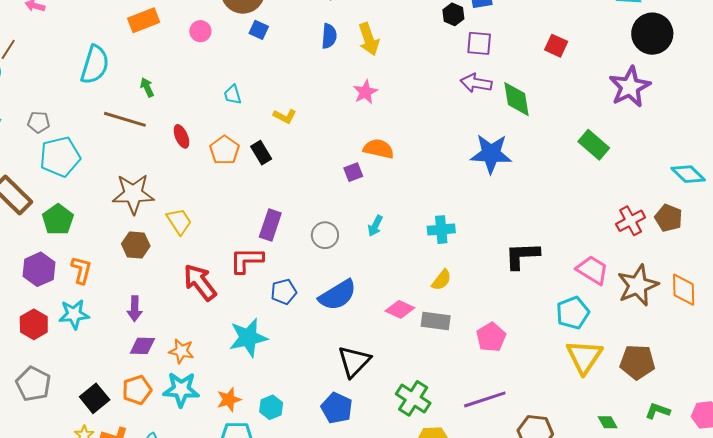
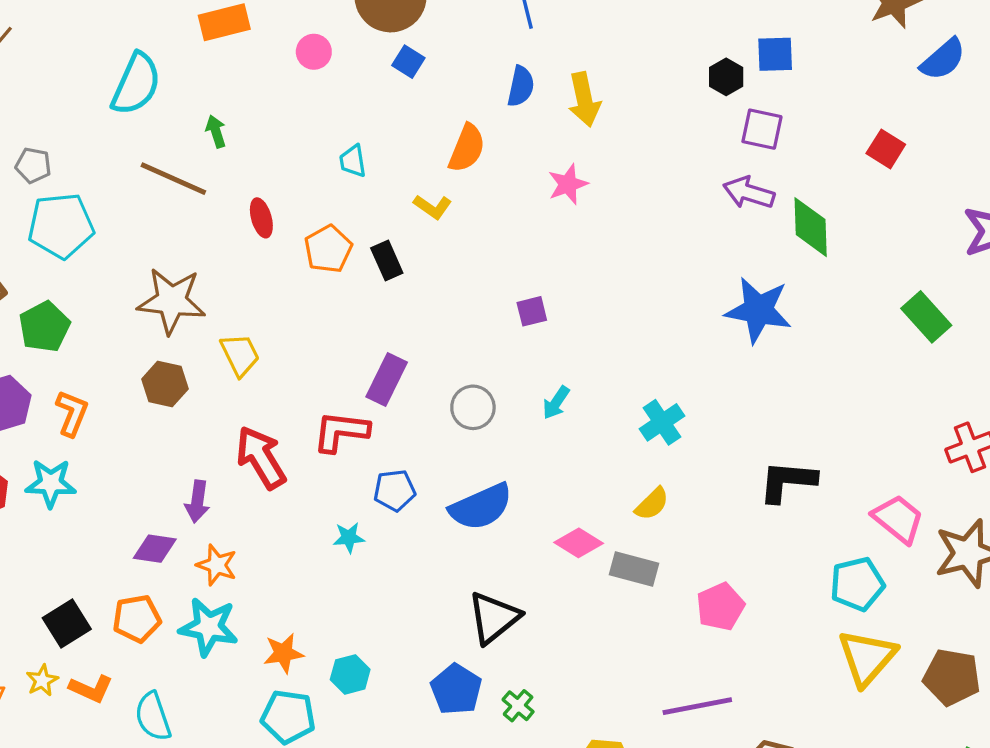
orange semicircle: (379, 149) -> (467, 148), moved, turned 92
cyan cross: (441, 230) -> (662, 422), turned -36
purple arrow: (135, 309) -> (197, 501), moved
cyan star: (248, 338) -> (349, 538), moved, size x0.5
green cross: (413, 398) -> (518, 706), moved, size x0.6

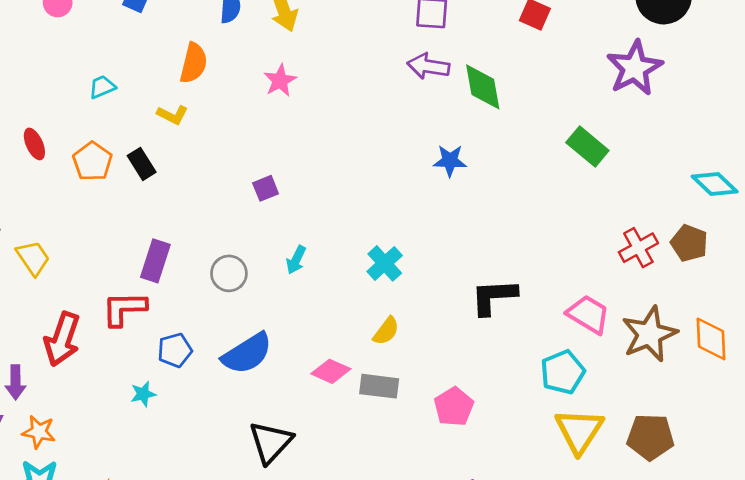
cyan trapezoid: (353, 161) -> (102, 87), turned 84
blue star: (758, 310) -> (450, 161), size x0.6
red arrow: (261, 458) -> (62, 339), turned -122

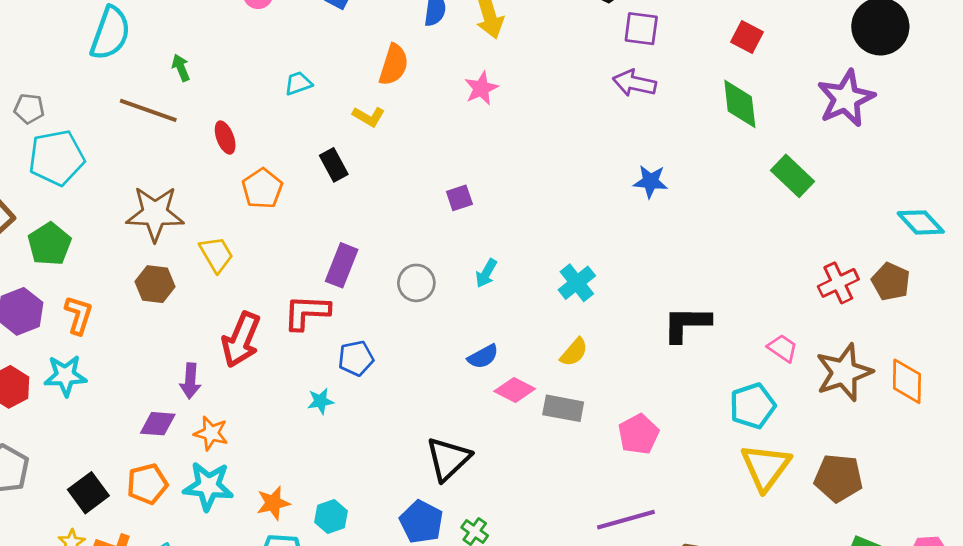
green diamond: (483, 87) -> (740, 104), moved
orange pentagon: (92, 161) -> (262, 189), moved
pink trapezoid: (588, 314) -> (783, 348), size x0.7
blue semicircle: (247, 353) -> (483, 357), moved, size x0.6

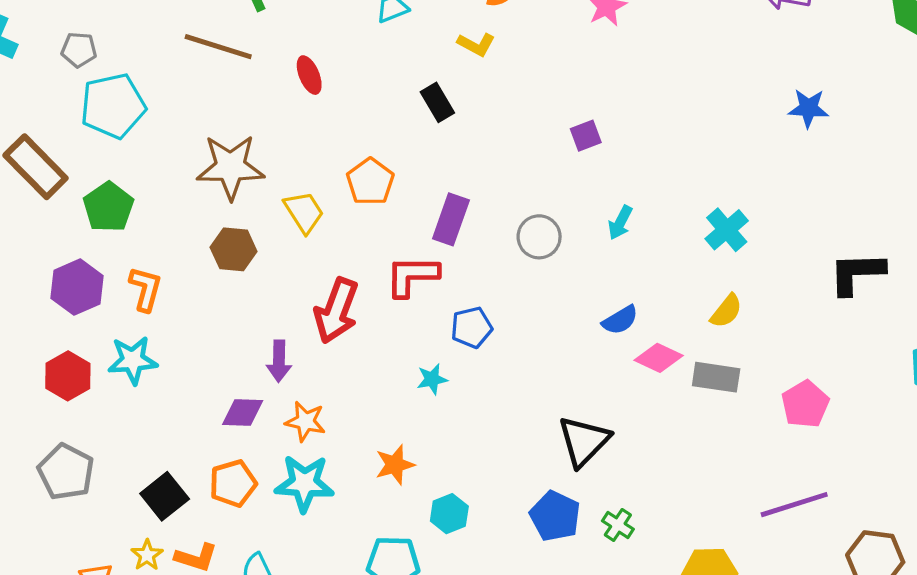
orange pentagon: (262, 189) -> (370, 182), moved
orange star: (273, 503) -> (395, 465), moved

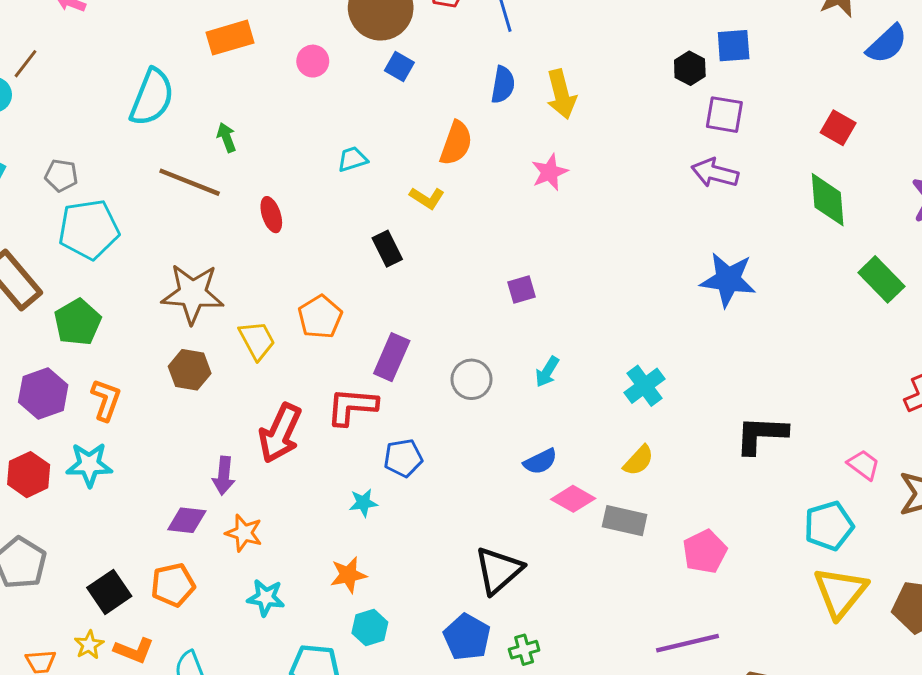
blue star: (808, 108) -> (728, 280), size x1.5
orange star: (395, 465) -> (348, 575), moved
cyan star: (304, 483) -> (266, 598), moved, size x0.7
green cross: (618, 525) -> (524, 650), turned 36

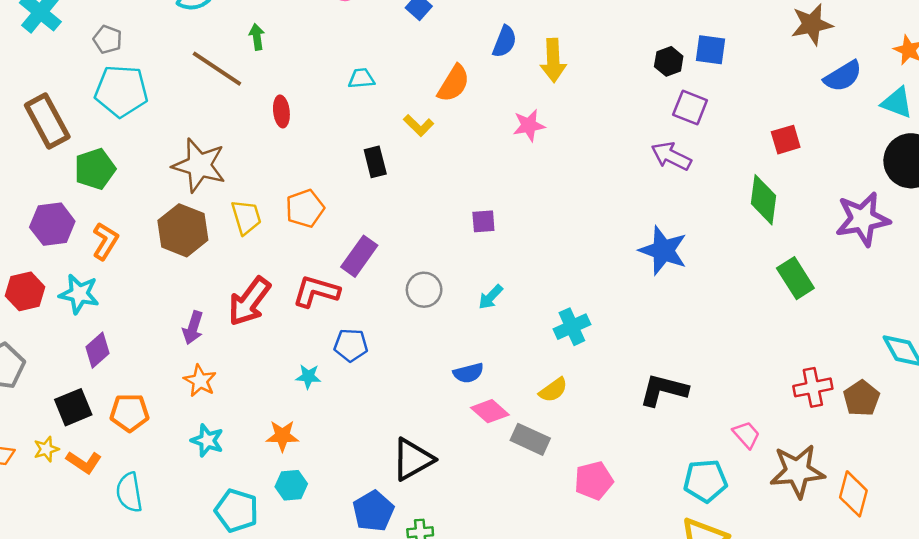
red square: (838, 128) -> (786, 140), turned 32
brown hexagon: (190, 370) -> (183, 230), size x1.4
purple diamond: (187, 520) -> (98, 350), moved, turned -60

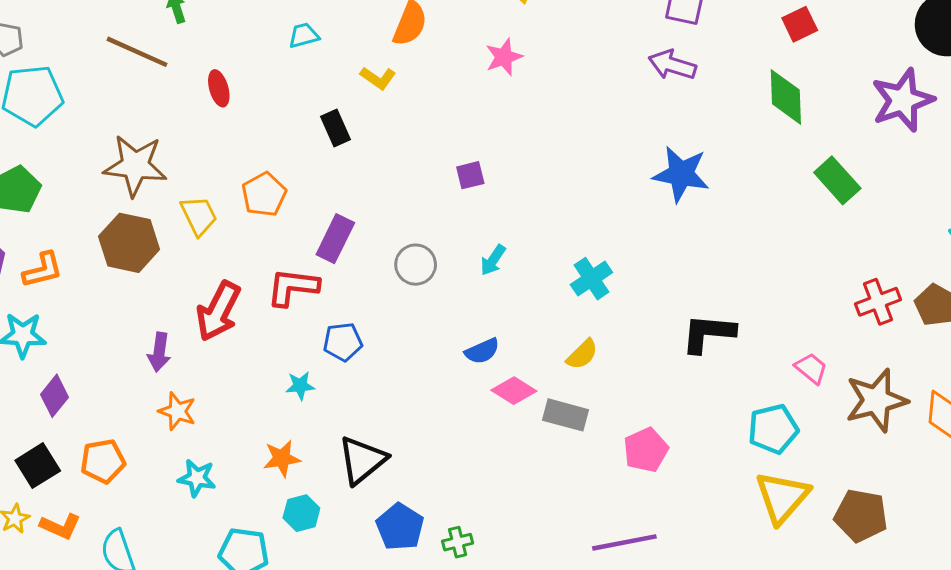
orange L-shape: (105, 241) -> (43, 270), turned 54
black triangle: (413, 459) -> (362, 460), moved

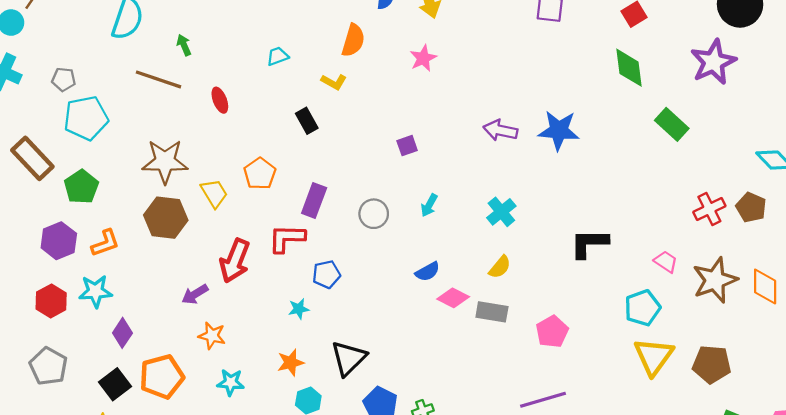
purple arrow: (672, 65) -> (500, 130), moved
purple arrow: (159, 352) -> (195, 294), turned 56
orange pentagon: (103, 461) -> (162, 377), size x1.4

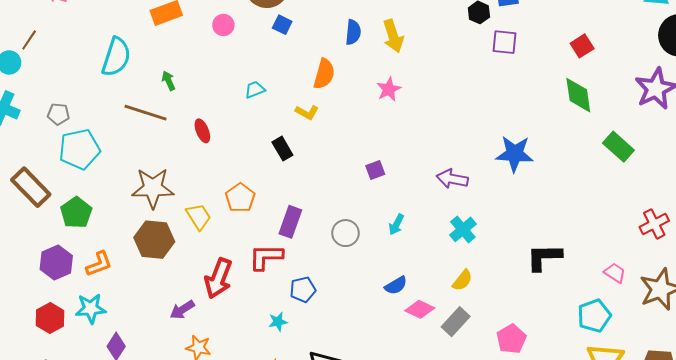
purple arrow: (500, 130) -> (452, 179), moved
gray rectangle: (492, 312) -> (456, 322), turned -56

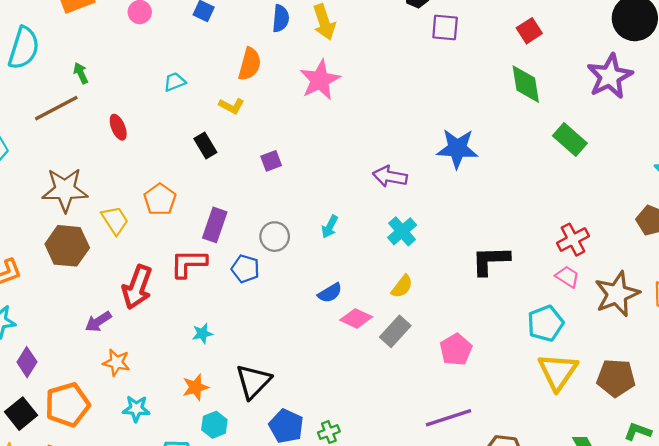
pink star: (389, 89) -> (320, 80), size x1.5
brown line: (146, 113) -> (56, 108), turned -45
purple square: (375, 170) -> (271, 161), moved
red cross: (654, 224) -> (573, 240), moved
blue pentagon: (303, 290) -> (245, 269), moved, turned 30

